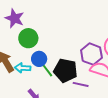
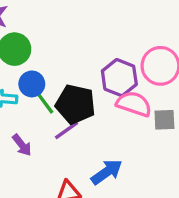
purple line: (81, 84) -> (67, 130), moved, turned -49

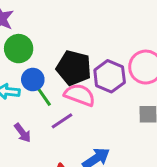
black pentagon: (75, 104) -> (74, 68), moved
pink semicircle: (134, 104) -> (80, 95), moved

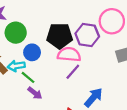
green line: (44, 97) -> (28, 77), moved
purple line: (62, 121) -> (73, 72), moved

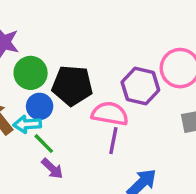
black pentagon: (60, 36) -> (72, 85), moved
blue circle: (32, 52) -> (40, 106), moved
purple line: (73, 72) -> (113, 141), turned -35

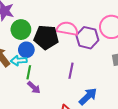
pink semicircle: (110, 114) -> (67, 29), moved
green line: (44, 144) -> (29, 72), turned 56

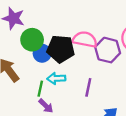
blue circle: (26, 50) -> (42, 53), moved
cyan arrow: (19, 61) -> (56, 78), moved

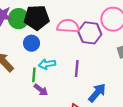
green circle: (32, 40) -> (19, 19), moved
black pentagon: (61, 49) -> (37, 18), moved

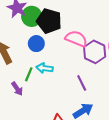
purple line: (77, 68) -> (82, 83), moved, turned -49
purple arrow: (41, 90) -> (17, 89), moved

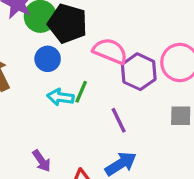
green line: (29, 74) -> (81, 92), moved
purple arrow: (17, 89) -> (42, 161), moved

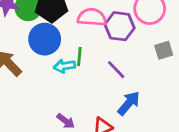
blue circle: (48, 59) -> (45, 39), size x1.5

